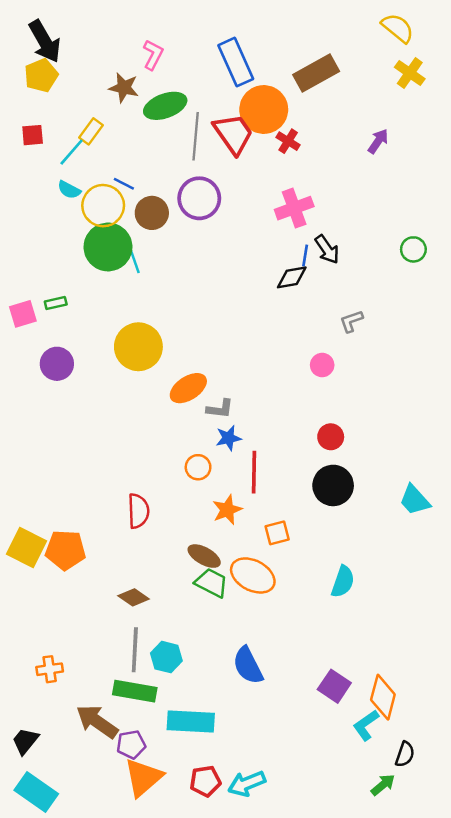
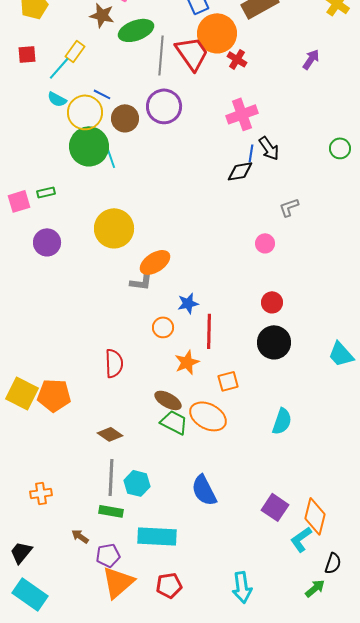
gray L-shape: (220, 409) -> (141, 282), moved
green rectangle: (135, 691) -> (111, 511), size x0.7
brown arrow: (97, 721) -> (80, 536), size x0.5
cyan arrow: (247, 784) -> (242, 587), moved, turned -76

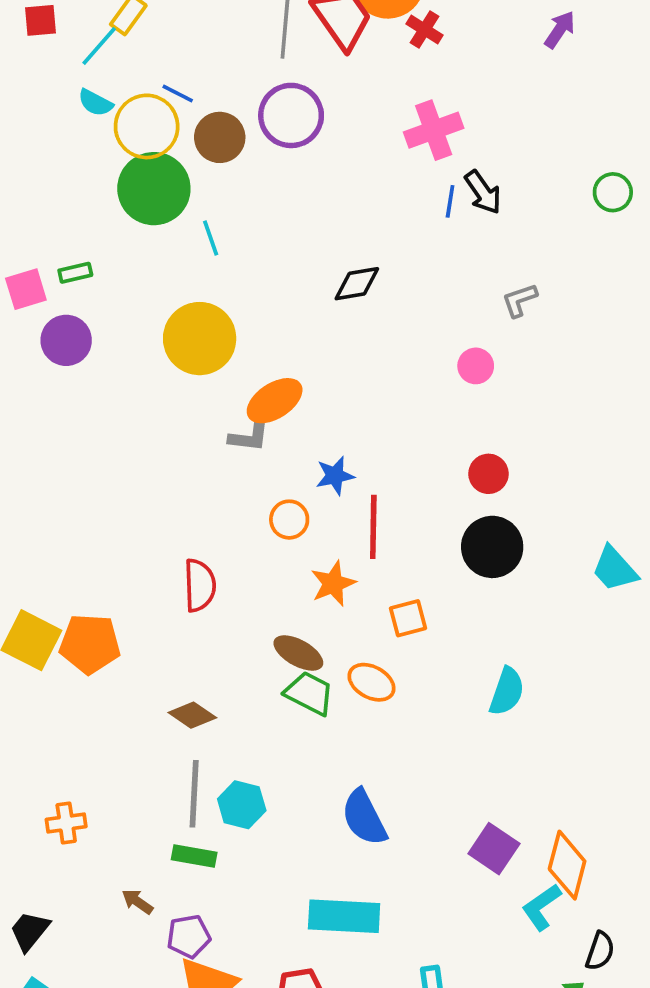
cyan line: (111, 158) -> (211, 238), moved
black diamond: (240, 171) -> (357, 284), moved
purple circle: (47, 242) -> (66, 340), moved
orange ellipse: (208, 416) -> (371, 682), size x0.7
cyan rectangle: (157, 536) -> (344, 916), moved

